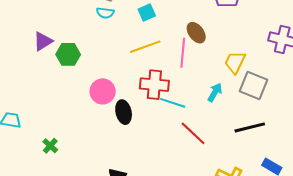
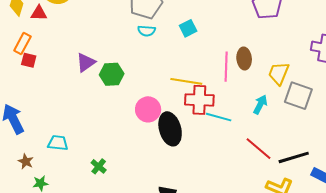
brown ellipse: (196, 33) -> (244, 59), moved, turned 35
yellow line: (145, 47) -> (186, 81), moved, turned 32
black ellipse: (124, 112) -> (170, 129), size x1.4
black line: (250, 127) -> (294, 157), moved
red line: (193, 133) -> (258, 149), moved

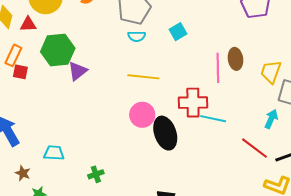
green hexagon: (112, 74) -> (58, 50), moved, size x1.4
yellow line: (186, 81) -> (143, 77), moved
cyan arrow: (260, 105) -> (271, 119), moved
green cross: (99, 166) -> (96, 174), turned 35

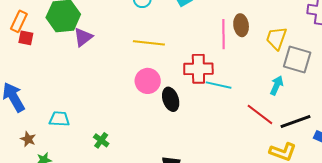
black ellipse: (165, 133) -> (171, 99), size x0.7
green cross: (96, 174) -> (101, 140), turned -35

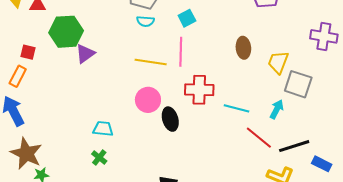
orange rectangle: (19, 21) -> (18, 76), moved
pink line: (223, 34) -> (181, 52), moved
cyan line: (219, 85) -> (237, 108), moved
cyan trapezoid: (59, 119) -> (103, 129), moved
brown star: (28, 139) -> (26, 153), size x2.0

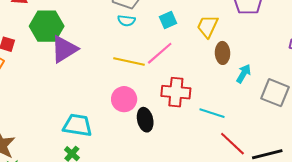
pink line: (181, 52) -> (160, 53), turned 44
purple triangle: (85, 54) -> (64, 49), size x1.4
yellow trapezoid: (278, 62) -> (208, 26), moved
cyan arrow: (277, 109) -> (244, 74), moved
cyan trapezoid: (103, 129) -> (77, 125), size x1.4

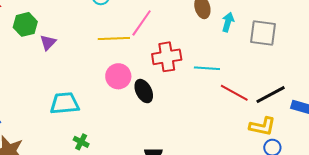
green hexagon: (47, 26) -> (25, 24), size x0.7
purple triangle: (64, 49) -> (48, 43), size x0.6
cyan trapezoid: (77, 125) -> (65, 103), moved

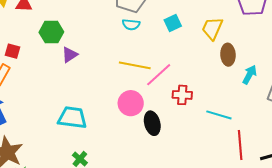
pink line: (142, 23) -> (159, 75), moved
red cross: (167, 57) -> (182, 95), size x0.7
red line: (234, 93) -> (240, 145), turned 44

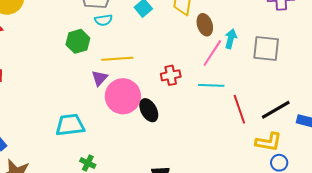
green hexagon: (51, 32) -> (78, 41), moved
purple triangle: (70, 55) -> (100, 78), moved
pink line: (159, 75) -> (212, 53), moved
pink circle: (131, 103) -> (123, 96), size x1.4

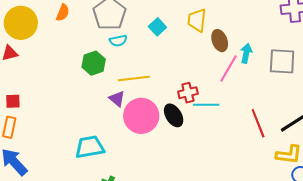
purple triangle: (100, 78) -> (117, 99), turned -30
cyan line: (211, 85) -> (206, 105), moved
black ellipse: (149, 110) -> (174, 115), moved

